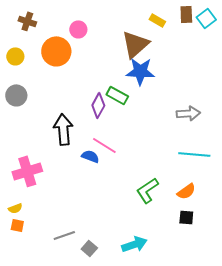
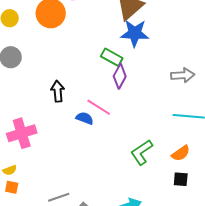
purple diamond: (98, 105) -> (120, 76), moved
black arrow: (63, 129) -> (58, 91), size x0.7

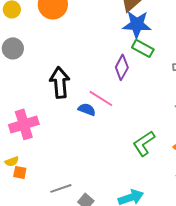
green rectangle: (112, 57) -> (143, 48), moved
black arrow: (58, 91) -> (60, 82), size x1.4
orange square: (12, 187) -> (20, 172), moved

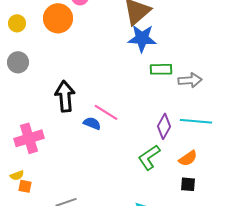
green rectangle: (143, 48) -> (161, 69), moved, turned -30
purple diamond: (122, 67) -> (164, 126), moved

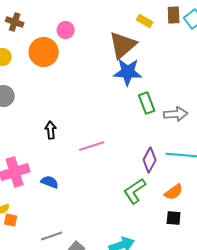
green rectangle: (161, 69) -> (147, 103), turned 70
black arrow: (65, 96) -> (51, 130), size x0.6
pink line: (106, 112) -> (92, 146), turned -50
blue semicircle: (92, 123) -> (50, 182), moved

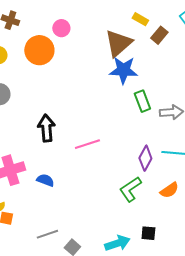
brown rectangle: (174, 15) -> (159, 35), moved, turned 42
black arrow: (51, 130) -> (46, 128), size x1.5
black square: (174, 218) -> (148, 233), moved

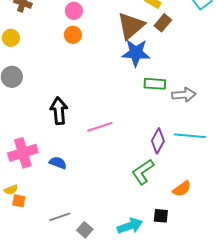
brown rectangle: (159, 35) -> (163, 23), moved
orange circle: (39, 50) -> (73, 35), moved, size x0.6
green rectangle: (142, 101) -> (155, 84), turned -65
orange semicircle: (169, 190) -> (182, 189), moved

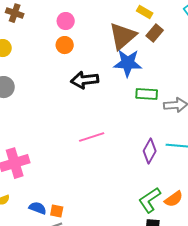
black arrow: (59, 111) -> (85, 80), moved, turned -92
blue semicircle: (58, 163) -> (38, 208), moved
green L-shape: (143, 172) -> (150, 200), moved
orange square: (19, 201) -> (57, 211), moved

